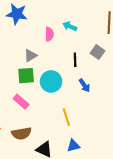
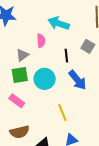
cyan arrow: (70, 26) -> (59, 23), size x1.5
pink semicircle: (49, 34) -> (41, 41), moved
blue arrow: (84, 85) -> (78, 80), size x1.5

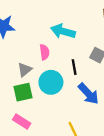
cyan circle: (45, 79) -> (51, 82), moved

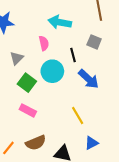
gray triangle: (25, 70) -> (17, 58), moved
green square: (23, 92) -> (27, 83), turned -36

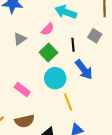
pink semicircle: (44, 43) -> (48, 29), turned 48
cyan circle: (52, 71) -> (55, 78), moved
green square: (27, 83) -> (48, 53), moved

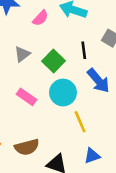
pink semicircle: (48, 29) -> (40, 18), moved
gray triangle: (20, 39) -> (22, 54), moved
pink rectangle: (22, 90) -> (27, 97), moved

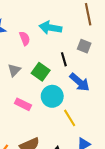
pink semicircle: (40, 18) -> (25, 38), turned -56

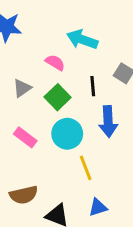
pink semicircle: (25, 38) -> (55, 63), moved, turned -48
blue arrow: (80, 82) -> (108, 122), turned 35

